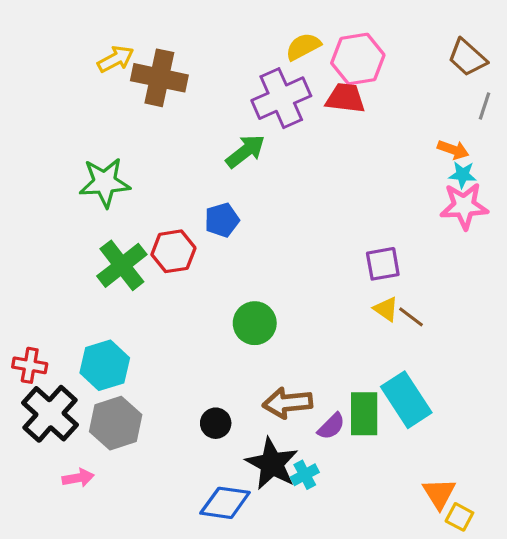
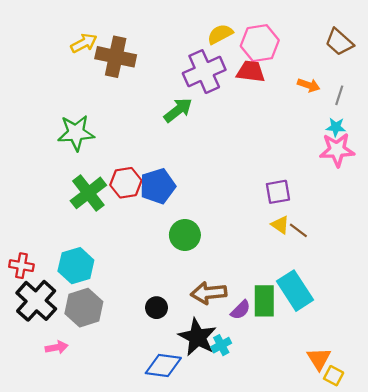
gray line: (484, 106) -> (339, 95), moved
orange arrow: (453, 150) -> (309, 85), moved
blue pentagon: (222, 220) -> (158, 186), moved, size x1.4

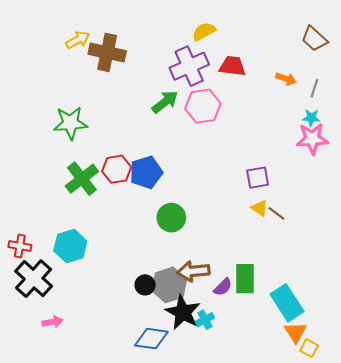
pink hexagon: (260, 43) -> (203, 106), moved
cyan rectangle: (295, 291) -> (287, 303), moved
gray hexagon: (84, 308) -> (169, 285), moved

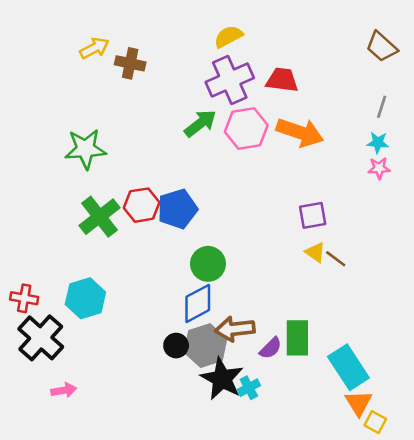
yellow semicircle: (204, 31) -> (228, 37), moved
brown cross: (107, 52) -> (130, 63), size x0.7
orange arrow: (286, 79) -> (300, 132), moved, size x1.8
pink star: (312, 139) -> (379, 168), size x0.6
blue diamond: (151, 339) -> (198, 303), moved, turned -36

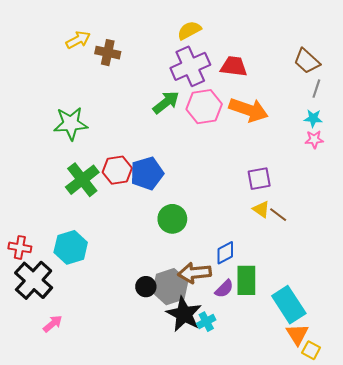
brown trapezoid: (382, 47) -> (307, 61), moved
blue diamond: (198, 303) -> (225, 253), moved, size x0.7
pink arrow: (64, 390) -> (53, 324), turned -30

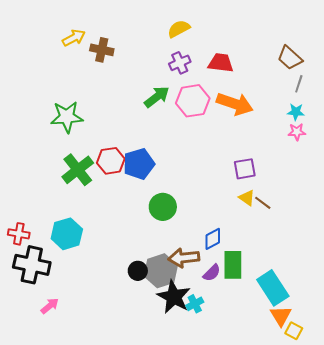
purple cross: (190, 66) -> (180, 63), size x0.6
black cross: (34, 280) -> (32, 265), turned -30

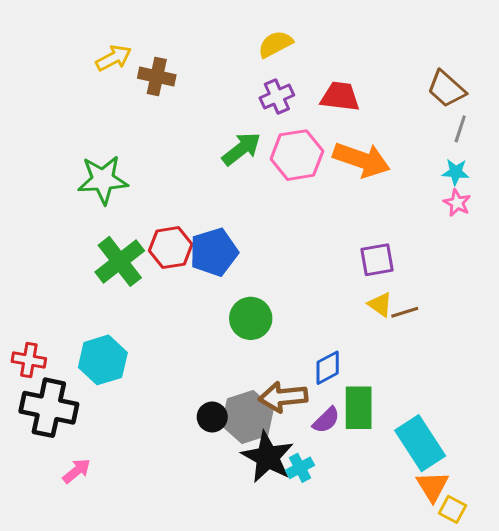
pink star: (297, 132) -> (457, 203), turned 30
brown line: (263, 203) -> (405, 312), turned -54

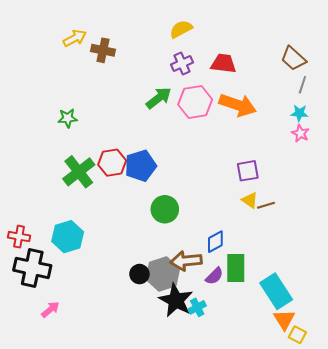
green star: (103, 180) -> (68, 118), size x0.6

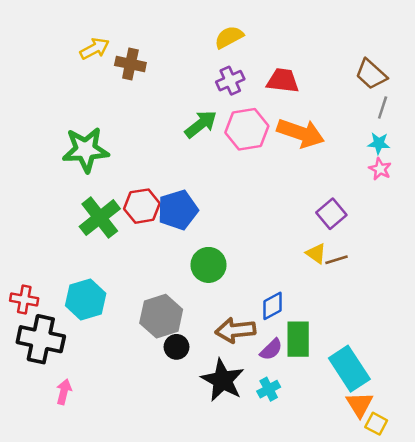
green star: (68, 118) -> (86, 150), size x1.8
purple square: (248, 171) -> (331, 214), moved, turned -30
gray hexagon: (163, 274) -> (161, 316), moved
cyan cross: (197, 307) -> (269, 389), moved
pink arrow: (50, 309) -> (64, 392), turned -36

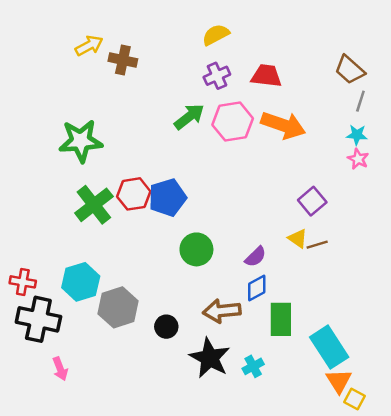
gray hexagon: (161, 316) -> (118, 307), moved
purple semicircle: (271, 349) -> (256, 257), moved
pink arrow: (64, 392) -> (60, 369), turned 145

